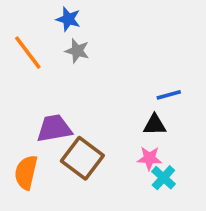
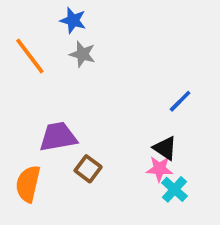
blue line: (169, 95) -> (180, 101), turned -30
black triangle: (155, 125) -> (165, 148), moved, turned 35
brown square: (82, 158) -> (88, 169), size x0.6

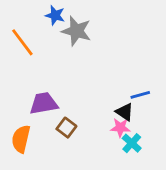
gray star: (82, 54) -> (76, 31), moved, size x1.5
blue line: (180, 101) -> (140, 95), moved, turned 30

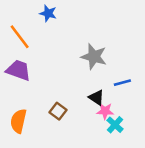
gray star: (76, 31) -> (94, 57), moved
purple trapezoid: (44, 103) -> (18, 70), moved, turned 30
black triangle: (125, 112) -> (96, 97), moved

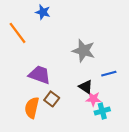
purple trapezoid: (18, 70) -> (40, 75), moved
orange semicircle: (18, 121) -> (32, 108), moved
cyan cross: (115, 125) -> (102, 111), turned 32

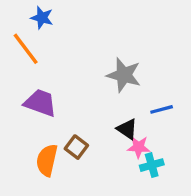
blue star: (43, 12) -> (42, 18), moved
purple trapezoid: (40, 75) -> (40, 103), moved

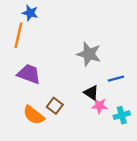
orange line: (26, 49) -> (18, 35), turned 50
orange semicircle: (47, 160) -> (34, 115), turned -65
cyan cross: (152, 165) -> (122, 115), moved

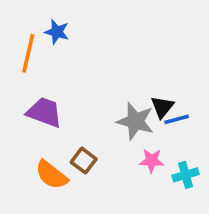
blue star: (30, 13) -> (57, 32), moved
gray star: (89, 54) -> (135, 121), moved
black triangle: (91, 93) -> (162, 107), moved, turned 35

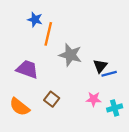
orange line: (28, 53) -> (48, 34), moved
gray star: (135, 121) -> (70, 55), moved
orange semicircle: (51, 175) -> (20, 107), moved

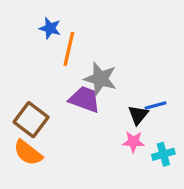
black triangle: (100, 66) -> (138, 115), moved
purple trapezoid: (27, 69) -> (85, 99), moved
brown square: (52, 99) -> (31, 120), moved, size x1.5

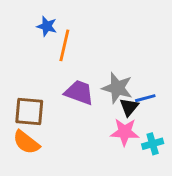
gray star: (100, 79) -> (117, 88), moved
brown square: (31, 120) -> (29, 111), turned -32
pink star: (133, 142) -> (125, 132), size x1.4

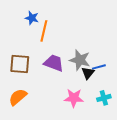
brown square: (29, 111) -> (20, 64), moved
pink star: (125, 132) -> (74, 98), moved
orange semicircle: (26, 142) -> (18, 97), turned 102

